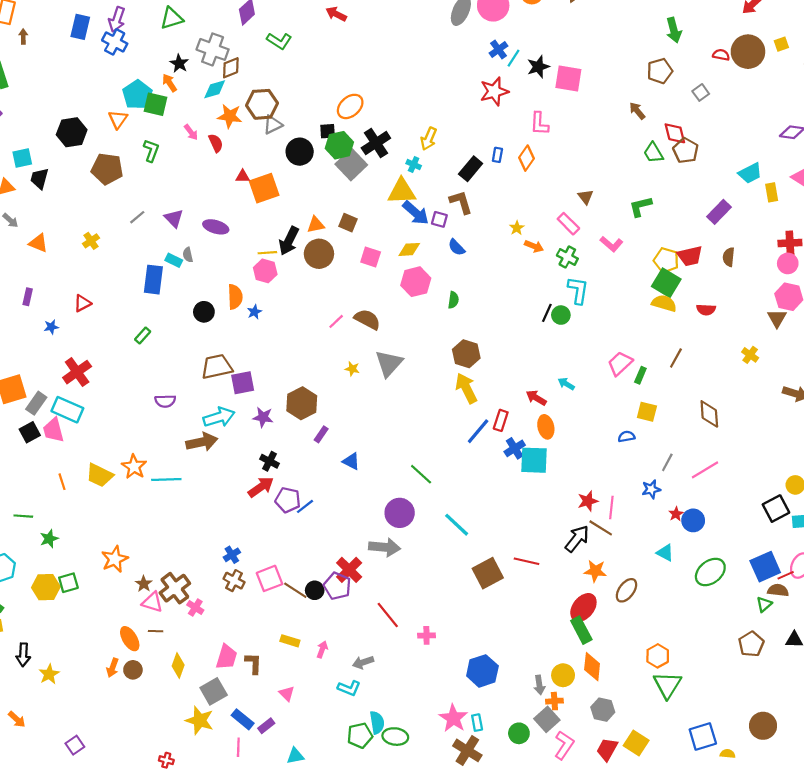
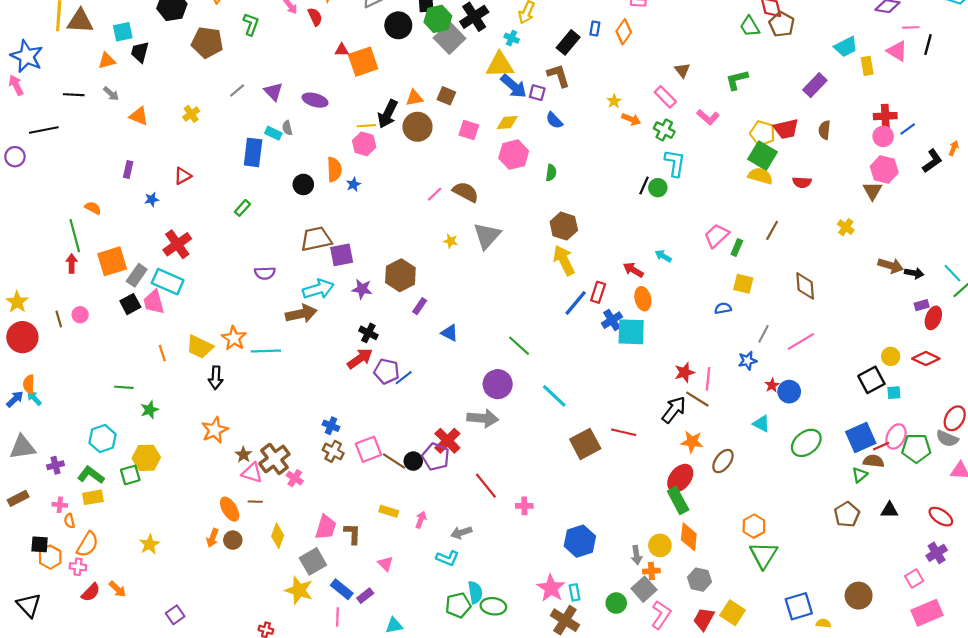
blue cross: (232, 555) -> (331, 426), turned -35
green square: (68, 583) -> (130, 475), moved
black arrow: (23, 655) -> (216, 378), moved

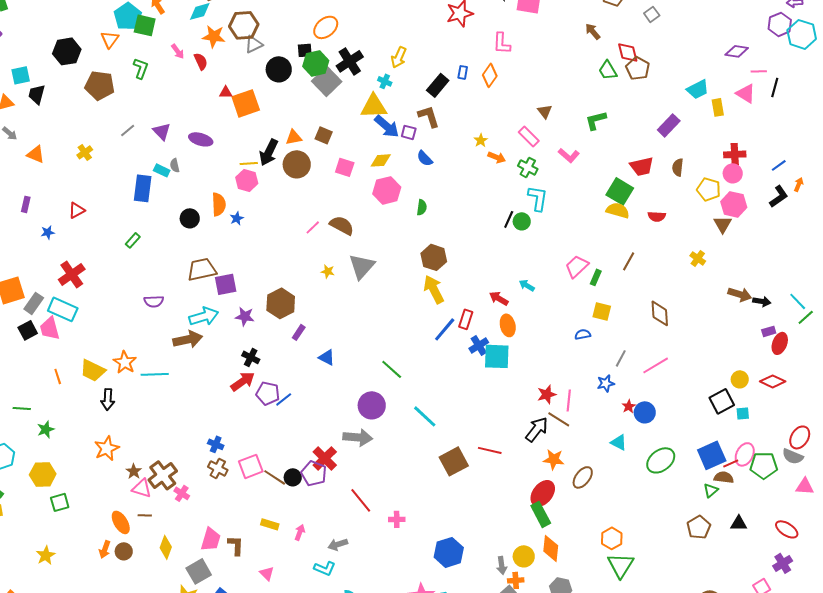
blue line: (908, 129) -> (779, 165), moved
yellow pentagon: (762, 133) -> (709, 189), moved
green square: (130, 475) -> (60, 502), moved

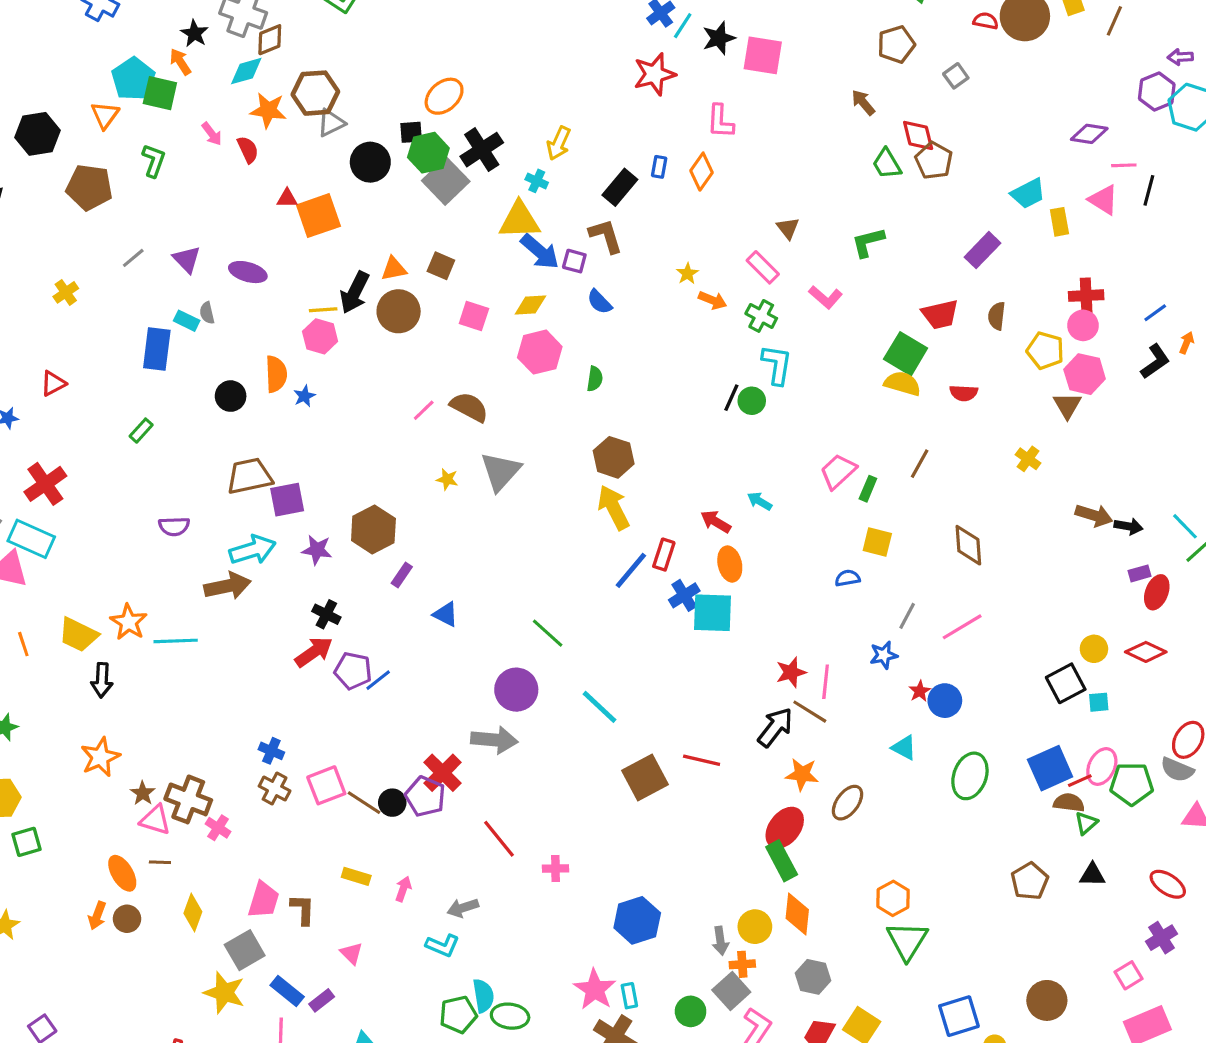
green ellipse: (661, 460) -> (970, 776), turned -32
brown cross: (163, 475) -> (188, 799), turned -32
green triangle: (711, 490) -> (1086, 823), moved

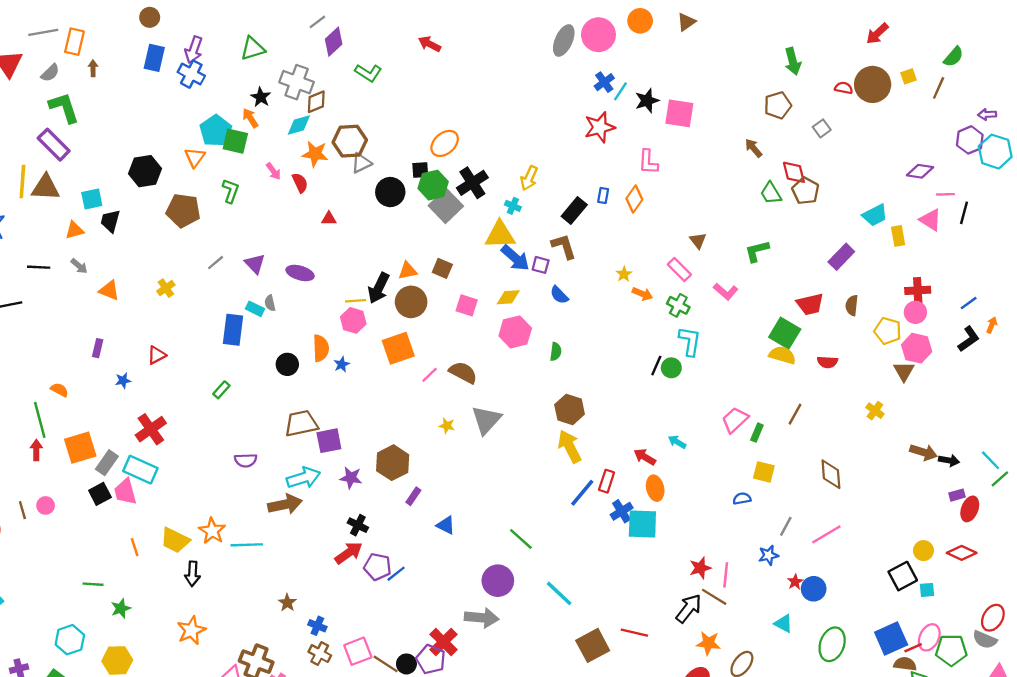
orange square: (318, 216) -> (398, 348), moved
brown star: (143, 793) -> (287, 603), moved

